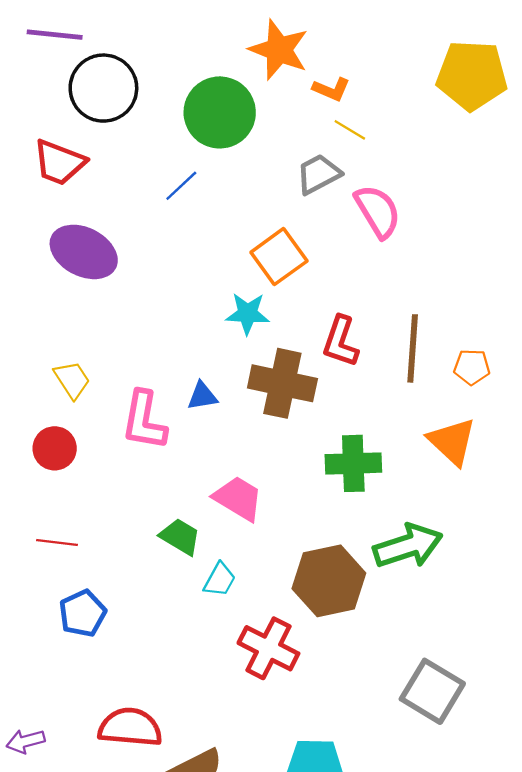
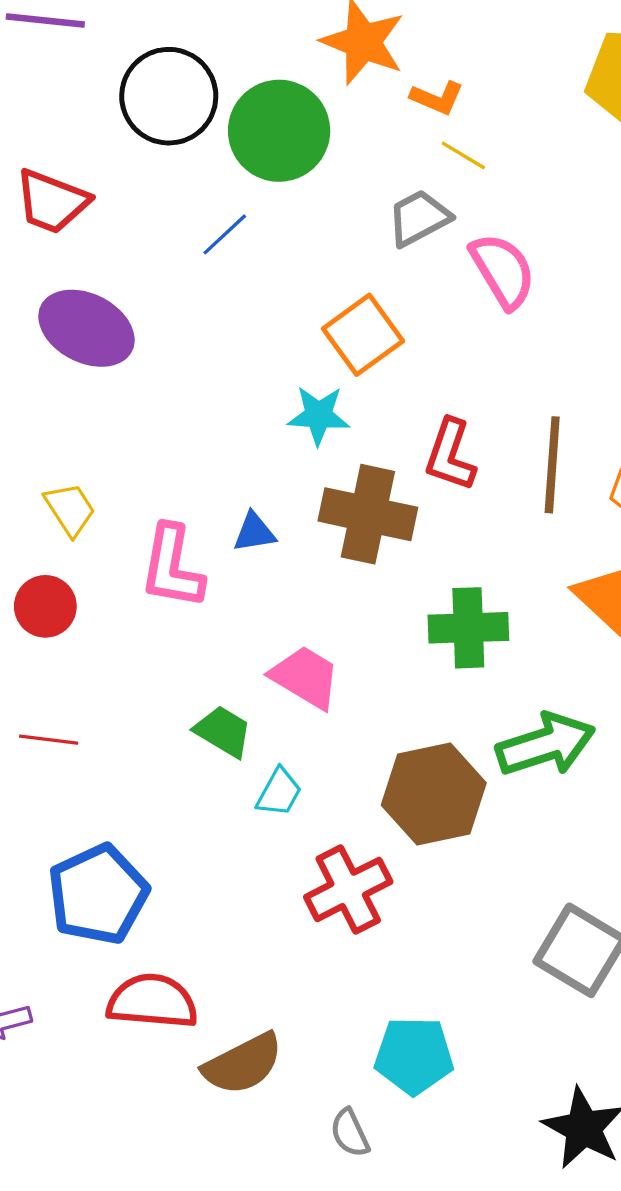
black circle: (103, 88) -> (169, 96), moved
blue pentagon: (83, 613) -> (98, 894), moved, size x1.5
red cross: (268, 648) -> (348, 889), turned 36

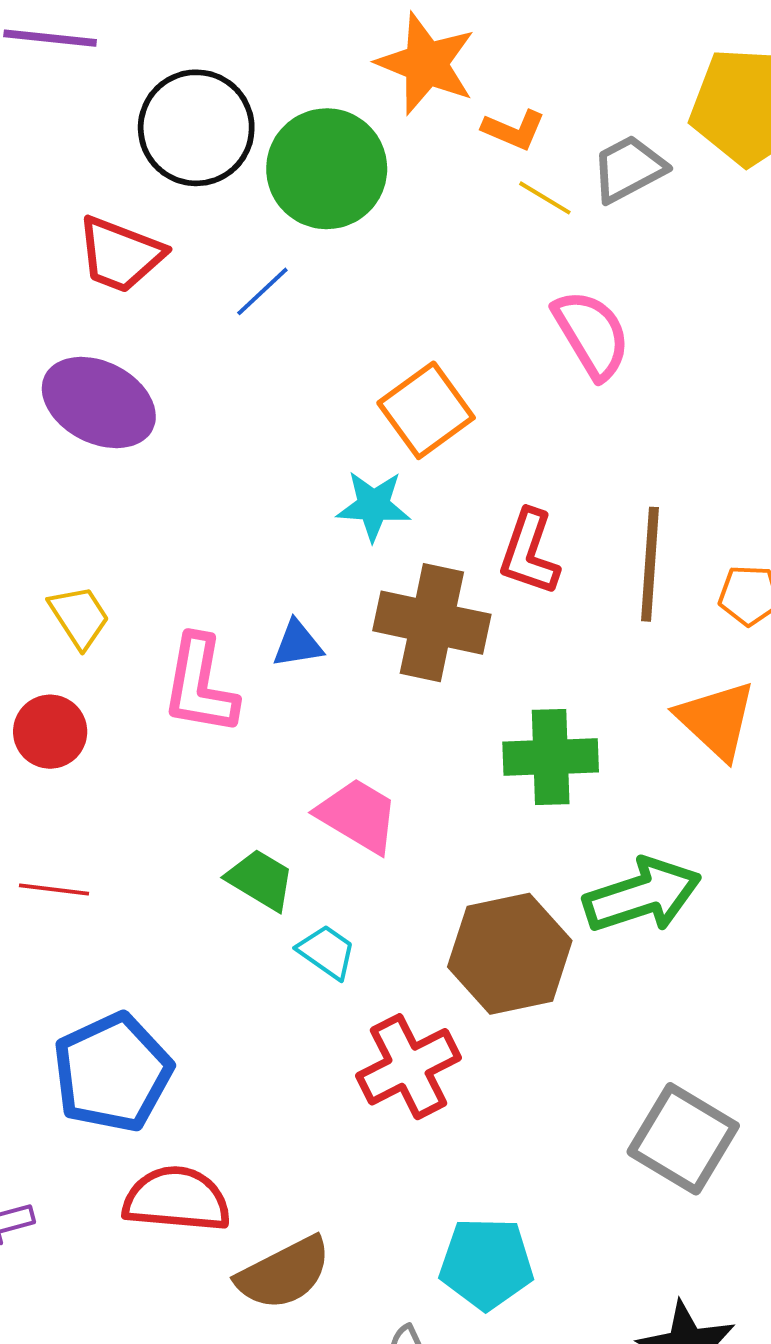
red trapezoid: (52, 202) -> (120, 254), moved
gray trapezoid: (419, 218) -> (629, 169), moved
cyan trapezoid: (279, 792) -> (327, 952), turned -84

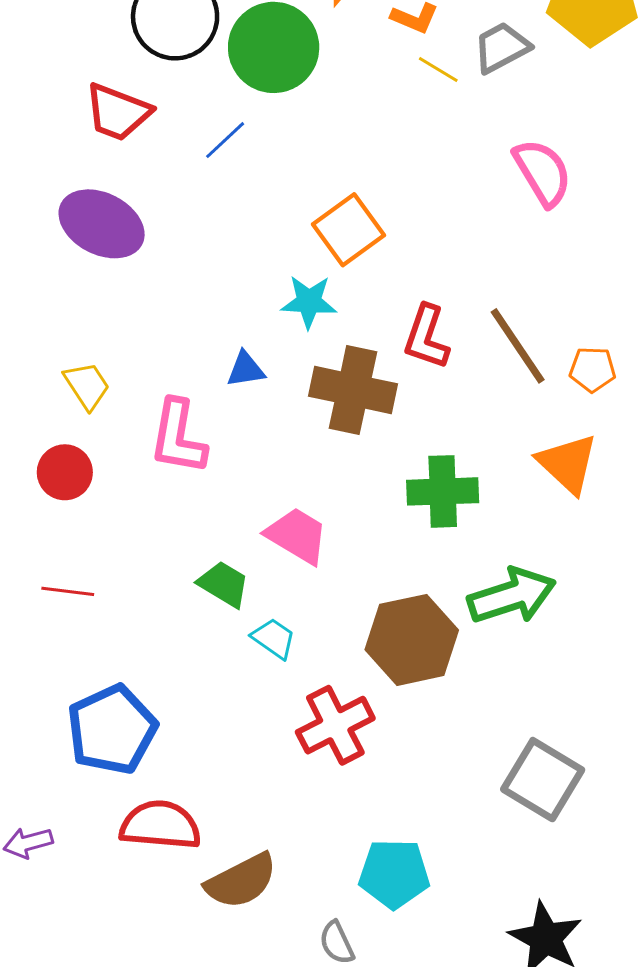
pink semicircle: (592, 334) -> (543, 172), moved
brown line: (650, 564) -> (518, 346), turned -38
blue triangle: (297, 644) -> (246, 369), moved

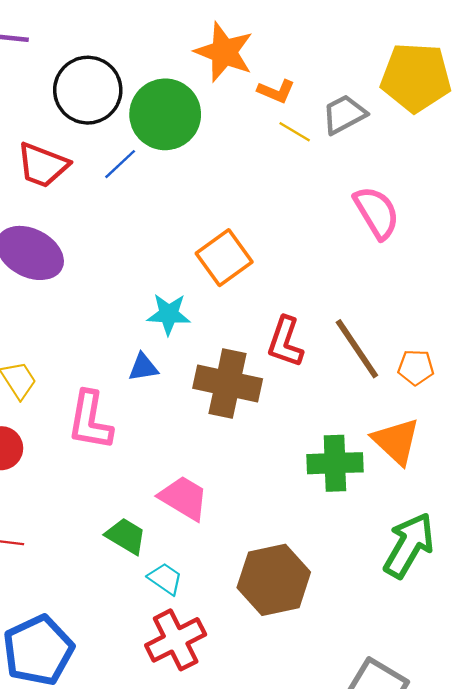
blue line: (225, 140) -> (120, 164), moved
cyan star: (309, 302) -> (169, 314), moved
green cross: (443, 491) -> (335, 463), moved
green arrow: (512, 596) -> (409, 545), moved, turned -42
red cross: (335, 725) -> (176, 640), moved

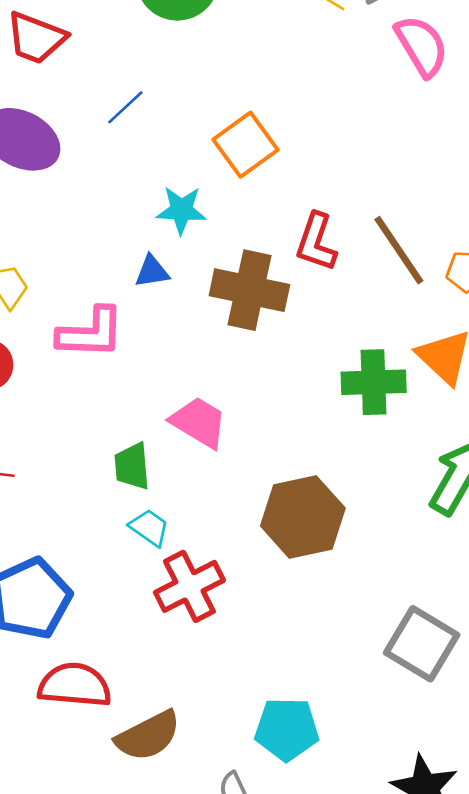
blue line: (120, 164) -> (125, 107), moved
pink semicircle: (377, 213) -> (422, 46), moved
pink L-shape: (90, 420) -> (91, 333), turned -98
green trapezoid: (126, 536) -> (132, 466), turned -126
cyan trapezoid: (165, 579) -> (149, 528), moved

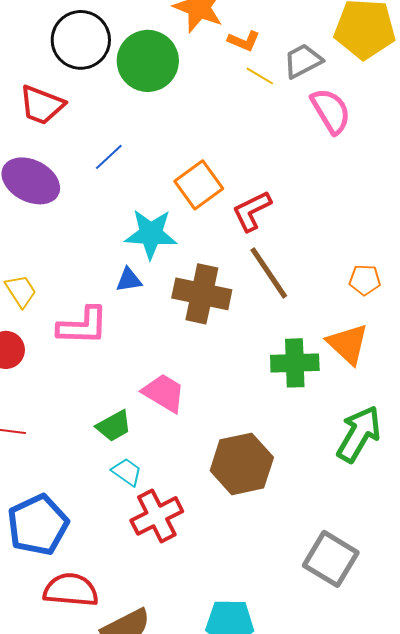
cyan star: (181, 210) -> (151, 234), size x1.4
red L-shape: (316, 242) -> (252, 211), moved, turned 45
brown line: (399, 250) -> (269, 273), moved
green trapezoid: (132, 466) -> (114, 426), turned -114

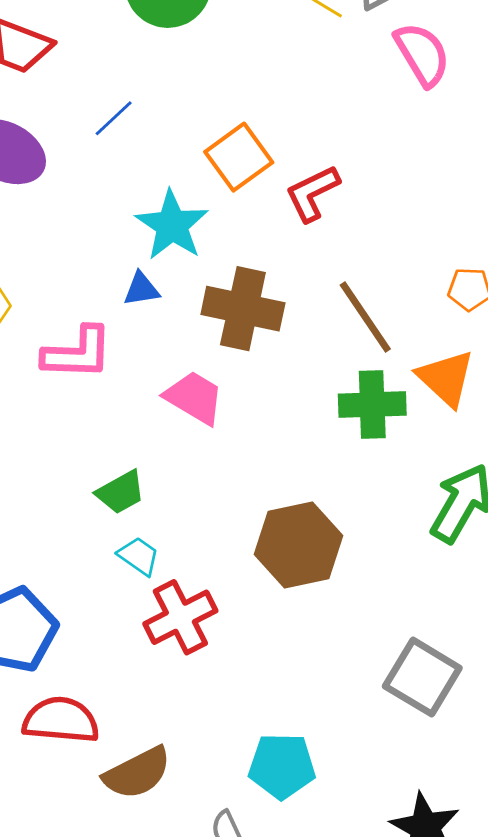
cyan star: (151, 234) -> (172, 225), turned 30
brown line: (269, 273) -> (365, 317), moved
pink trapezoid: (164, 393) -> (194, 398), moved

